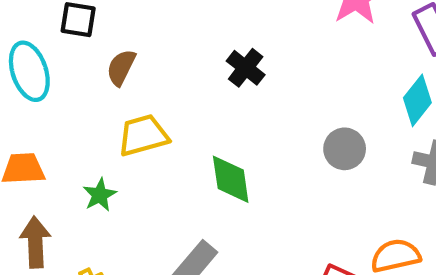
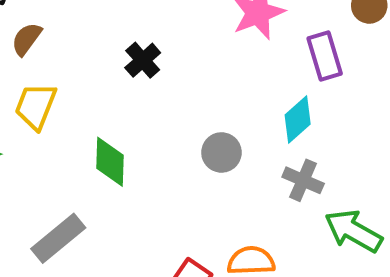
yellow trapezoid: (143, 135) -> (36, 106), turned -63

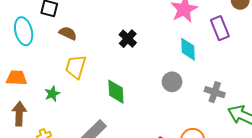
brown semicircle: (27, 39) -> (68, 33), turned 84
cyan diamond: (298, 119) -> (188, 49), moved, turned -45

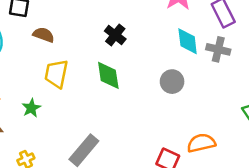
green diamond: (116, 92) -> (108, 75), moved
gray cross: (215, 92) -> (218, 49), moved

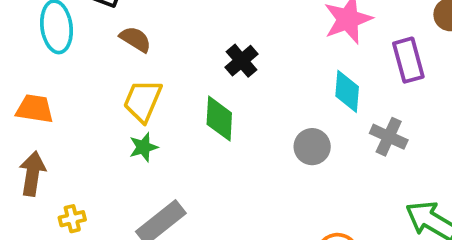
gray cross: (218, 49) -> (389, 137), moved
green star: (31, 108) -> (143, 147), moved

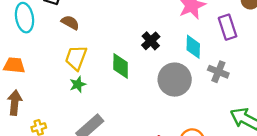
black cross: (242, 61) -> (151, 41), moved
gray circle: (312, 147) -> (175, 80), size x1.6

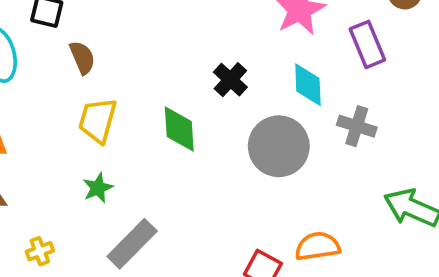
brown semicircle: (70, 23) -> (82, 58), turned 42
green star: (78, 84) -> (98, 188), moved

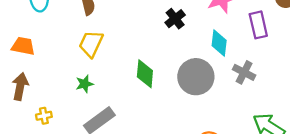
black cross: (230, 80) -> (175, 19), moved
green diamond: (179, 129) -> (145, 74), moved

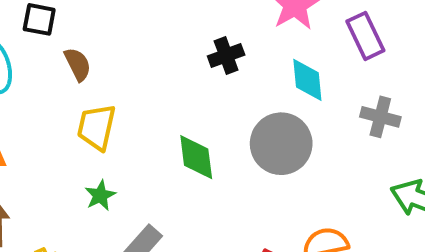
black cross: (175, 19) -> (226, 56), turned 30
gray cross: (244, 72) -> (380, 117), moved

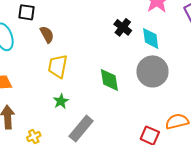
black cross: (226, 56) -> (123, 27), turned -30
cyan diamond: (307, 80) -> (151, 38), moved

